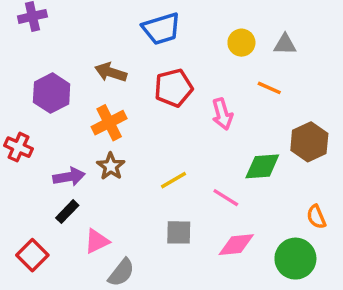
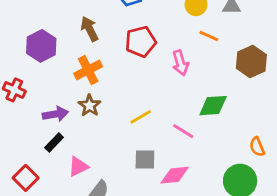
brown arrow: (111, 72) -> (90, 29), turned 45
orange line: (269, 88) -> (209, 36), moved
brown hexagon: (309, 142) -> (251, 62), moved
pink diamond: (236, 245) -> (175, 175), moved

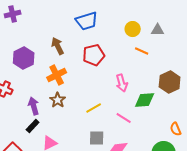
brown hexagon: (251, 62) -> (170, 82), moved
pink arrow: (180, 63) -> (122, 83), moved
purple arrow: (55, 114) -> (34, 106), turned -96

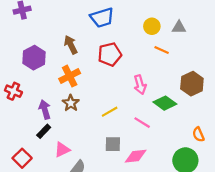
green diamond: (145, 100) -> (165, 103), turned 40

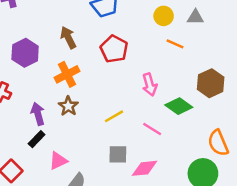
red pentagon: (110, 54) -> (114, 49), turned -30
orange semicircle: (198, 134) -> (218, 143), size x1.5

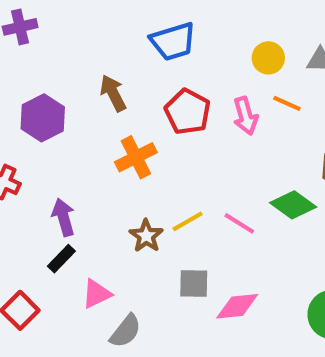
orange cross: (67, 74) -> (136, 157), moved
pink arrow: (150, 85) -> (246, 116), moved
brown star: (68, 106) -> (146, 236), moved
pink line: (152, 129) -> (239, 223), moved

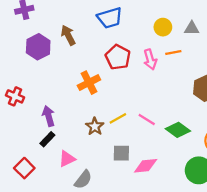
brown arrow: (113, 93) -> (68, 35), moved
orange line: (287, 103) -> (173, 53), turned -35
purple hexagon: (43, 118) -> (38, 47), moved
green diamond: (293, 205) -> (178, 130), moved

